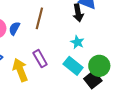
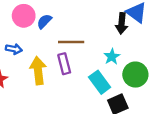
brown line: (39, 18) -> (71, 42), moved, turned 60
green circle: (99, 66) -> (135, 75), moved

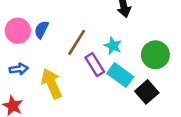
brown line: (71, 42) -> (77, 42), turned -40
cyan star: (112, 57) -> (113, 46), moved
purple rectangle: (64, 64) -> (95, 65), moved

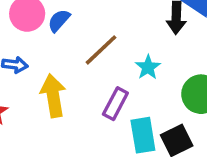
purple rectangle: (95, 65) -> (115, 104), moved, turned 45
cyan rectangle: (120, 75) -> (143, 135), moved, turned 30

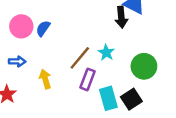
brown line: (101, 50) -> (80, 58), moved
yellow arrow: (53, 96) -> (45, 79), size x0.7

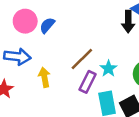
cyan star: (106, 53) -> (108, 69), moved
blue arrow: (17, 61) -> (17, 57), size x1.5

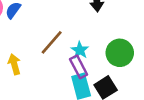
purple rectangle: (88, 82) -> (79, 67), moved, turned -50

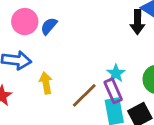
brown line: (52, 42) -> (84, 95), moved

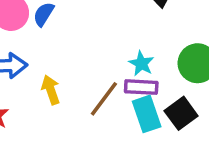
purple rectangle: (113, 91) -> (141, 87), turned -55

